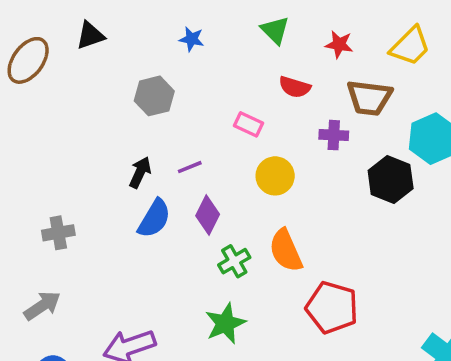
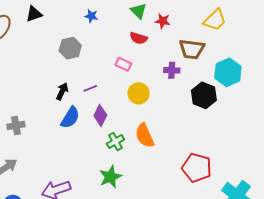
red star: (339, 44) -> (163, 21), moved
red semicircle: (295, 87) -> (139, 38), moved
red pentagon: (332, 307) -> (197, 168), moved

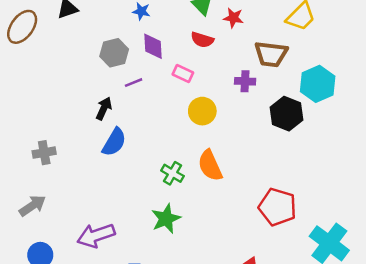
purple line: (90, 88) -> (134, 83), moved
purple diamond: (100, 115) -> (153, 46), moved, turned -30
green cross: (115, 142) -> (172, 173), turned -30

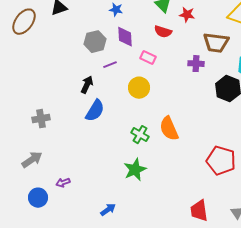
yellow circle: (202, 111) -> (139, 88), moved
purple arrow: (96, 235) -> (63, 183), moved, size x0.5

